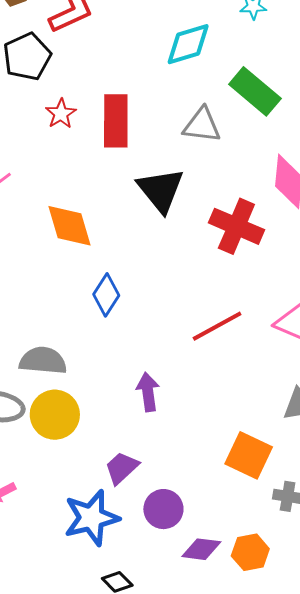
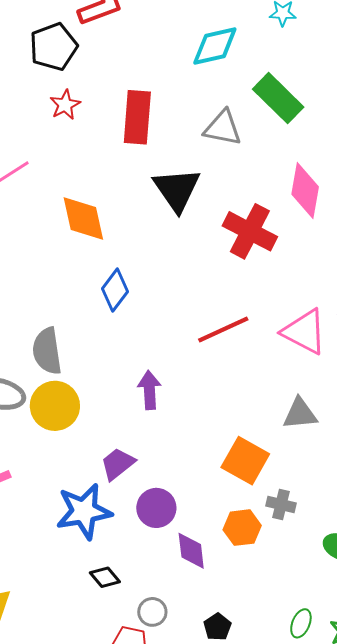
red star: (61, 114) -> (65, 105), moved
gray semicircle: (43, 361) -> (47, 351), turned -108
purple diamond: (201, 549) -> (191, 551), turned 72
orange hexagon: (250, 552) -> (242, 528), moved

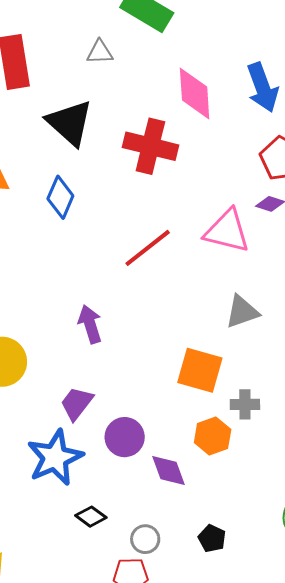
gray triangle: (223, 128) -> (100, 52), size x0.7
blue diamond: (115, 290) -> (60, 197), moved

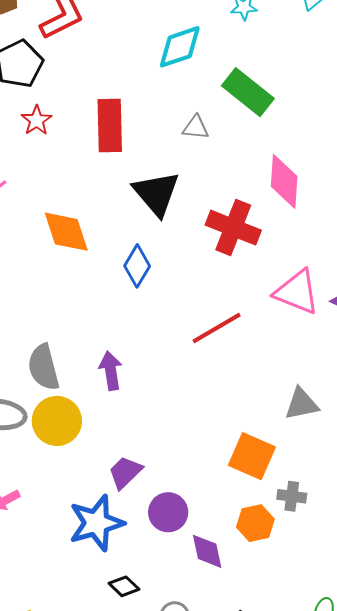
pink triangle: (227, 231) -> (297, 292), moved
purple arrow: (90, 324) -> (111, 371), moved

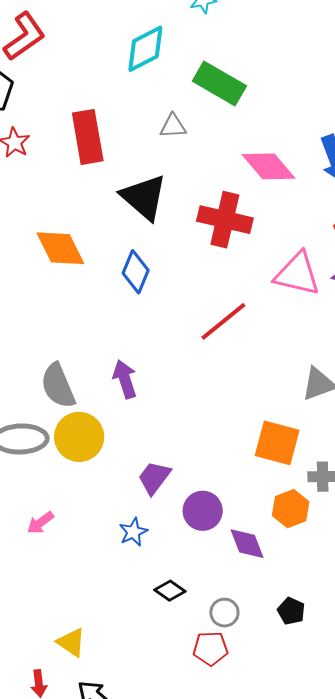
pink diamond: (284, 181) -> (268, 166), turned -36
blue star: (96, 523) -> (133, 532), size x0.5

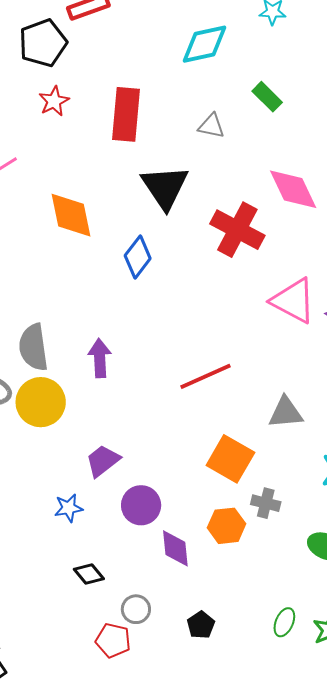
green rectangle: (219, 84) -> (267, 97), size x0.6
red line: (223, 321) -> (206, 376), moved

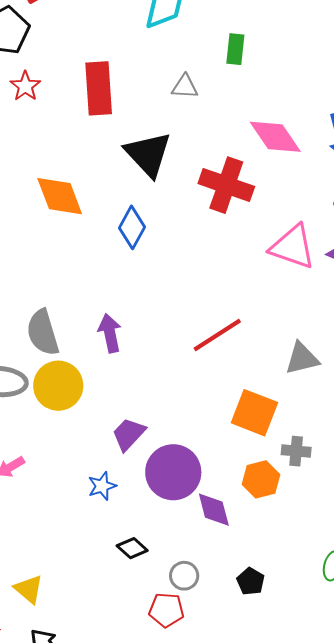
green rectangle: (267, 97) -> (235, 49), turned 60
purple circle: (141, 505) -> (173, 472), size x1.4

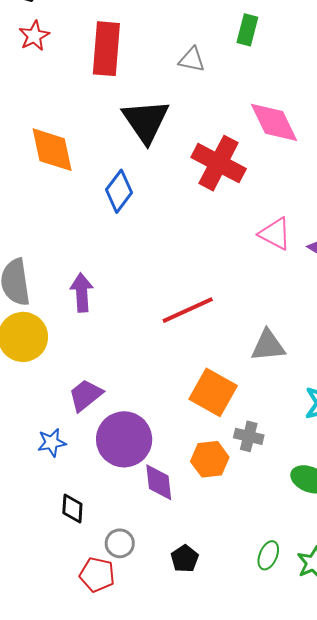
pink triangle: (293, 247) -> (275, 234), size x0.7
black diamond: (132, 548) -> (72, 508), turned 44

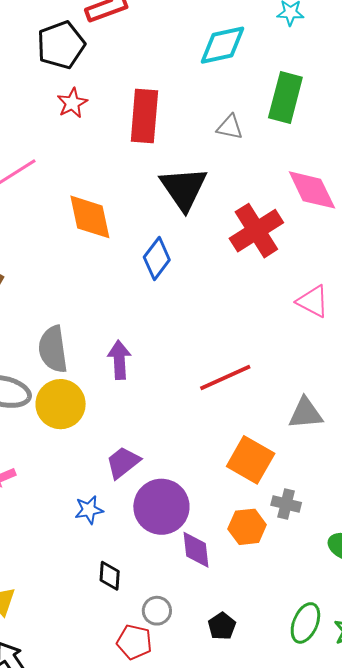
green rectangle: (247, 30) -> (285, 98), size x1.6
red cross: (219, 163) -> (256, 231), turned 30
green ellipse: (268, 555) -> (305, 623), size x1.4

